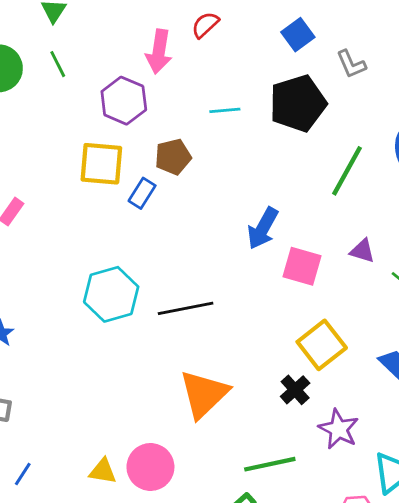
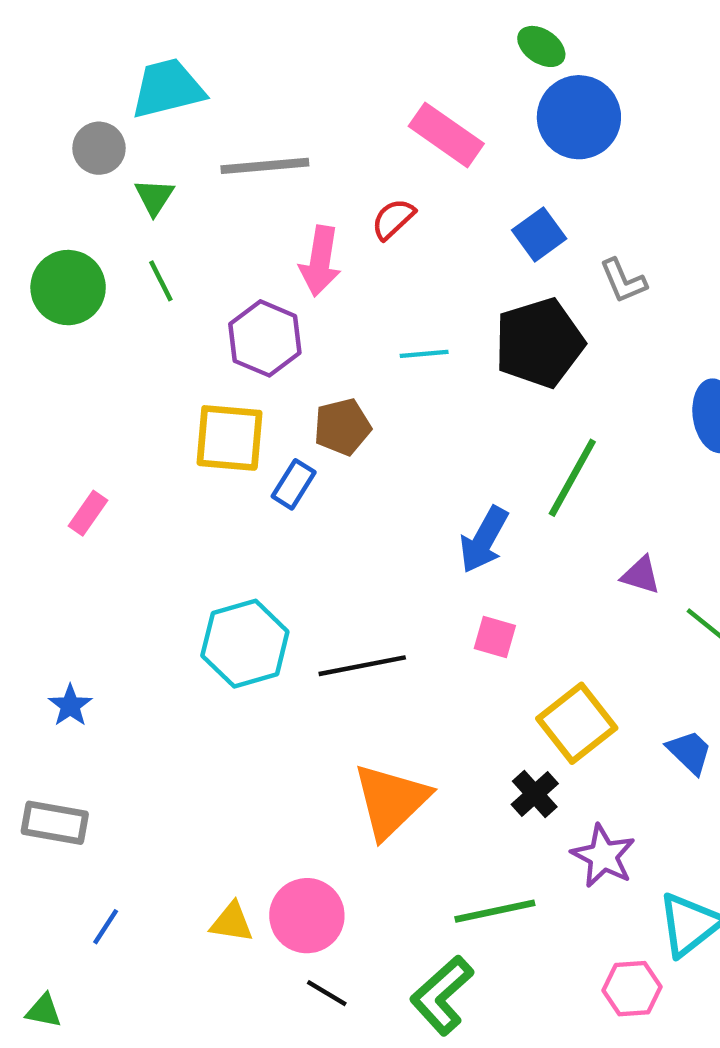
green line: (347, 171) -> (572, 478), moved
pink square: (302, 266) -> (495, 637), moved, size x0.7

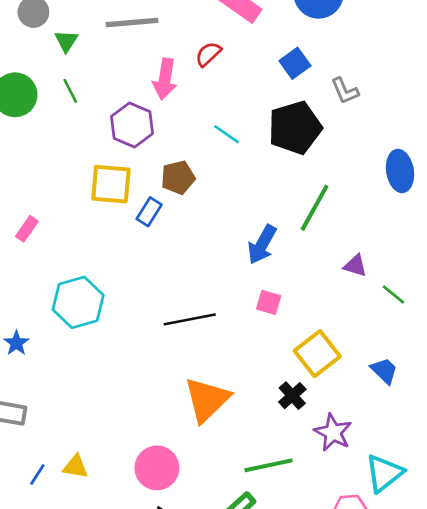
cyan line: (424, 354) -> (227, 134), turned 40
cyan hexagon: (245, 644) -> (78, 302), moved
yellow triangle: (232, 922) -> (75, 467), moved

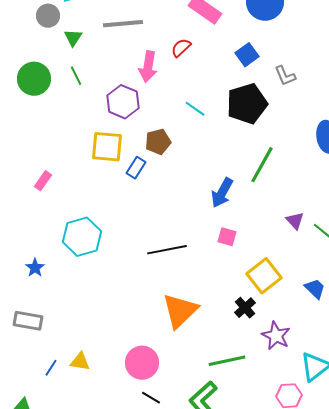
purple triangle: (355, 266) -> (295, 221), moved, turned 30

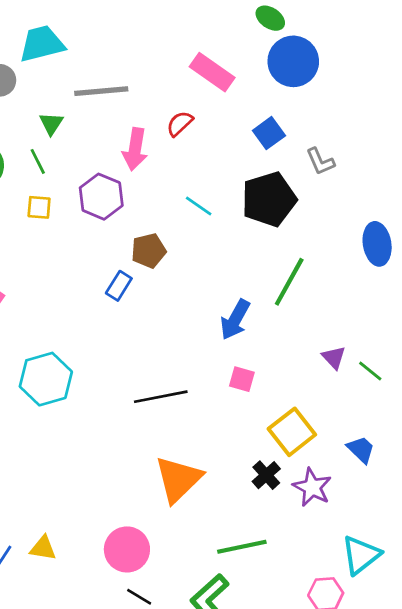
green triangle: (73, 38) -> (51, 124), moved
yellow square: (107, 147) -> (39, 207), moved, size x0.6
purple star: (276, 336) -> (312, 487), moved

